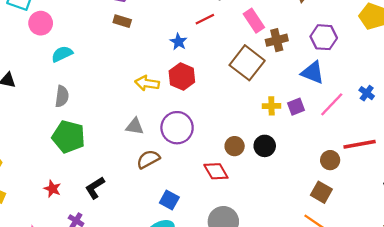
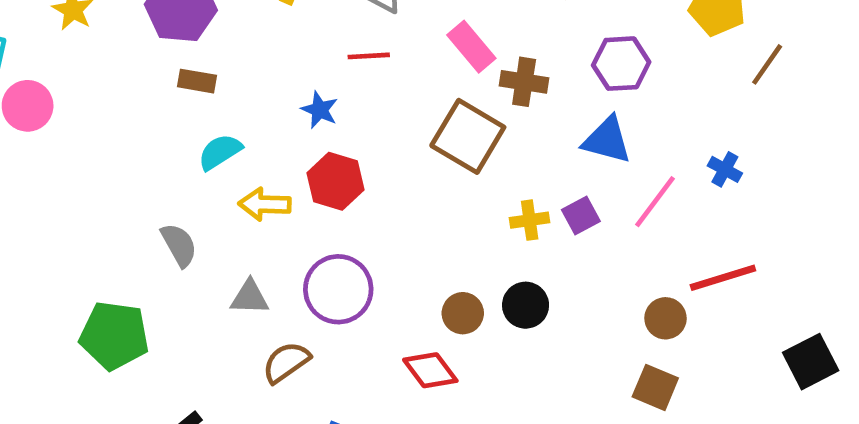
red line: (205, 19) -> (369, 56), turned 30
brown cross: (277, 40) -> (524, 82), turned 30
cyan semicircle: (62, 54) -> (220, 152), moved
gray semicircle: (62, 96) -> (179, 245), moved, turned -30

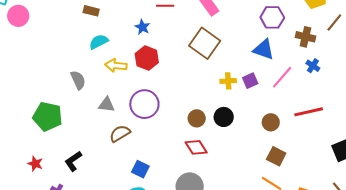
brown cross: (524, 82) -> (306, 37), moved
brown circle: (666, 318) -> (271, 122), moved
red diamond: (430, 370) -> (196, 147), moved

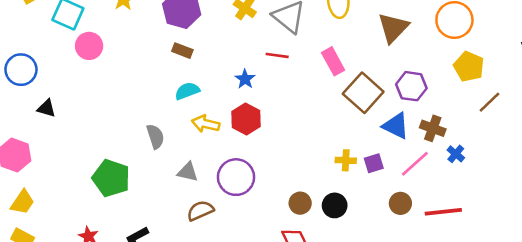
brown cross: (306, 37) -> (433, 128), moved
brown square: (205, 43) -> (363, 93), moved
brown circle: (271, 122) -> (400, 203), moved

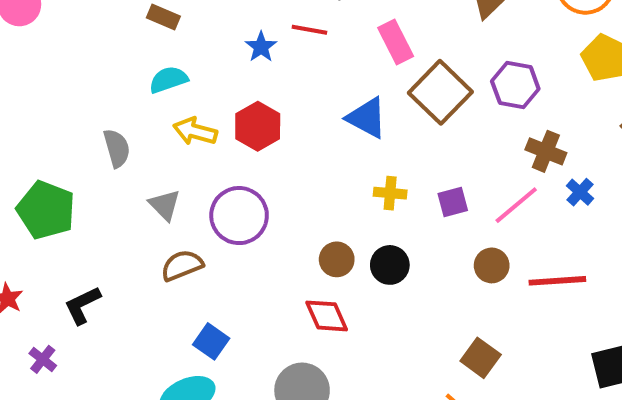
blue star: (245, 79) -> (261, 47), moved
blue triangle: (396, 126) -> (367, 118), moved
yellow cross: (346, 160) -> (390, 193), moved
gray triangle: (188, 172) -> (165, 205), turned 30

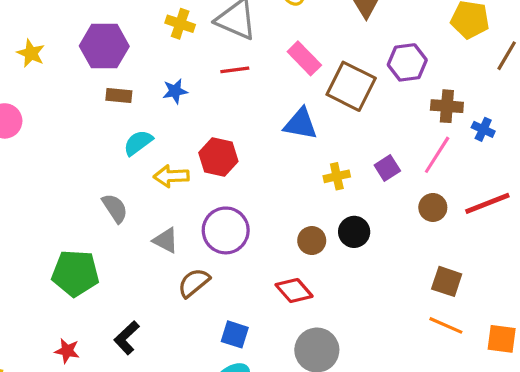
blue star: (261, 47) -> (175, 91), moved, turned -30
red diamond: (327, 316) -> (294, 291), moved

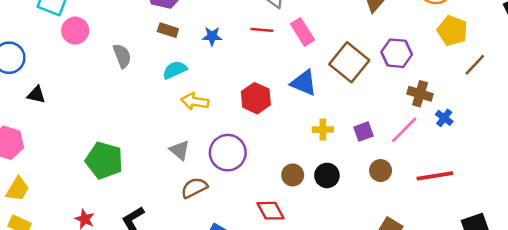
pink rectangle: (304, 58) -> (302, 32), moved
red hexagon: (218, 157) -> (256, 98), moved
brown circle: (433, 207) -> (381, 171), moved
gray semicircle: (115, 208) -> (122, 56), moved

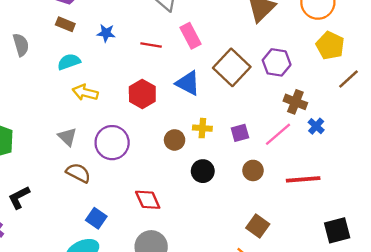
red line: (262, 30) -> (151, 45), moved
brown circle: (293, 175) -> (175, 140), moved
brown semicircle: (194, 188) -> (78, 173), turned 50

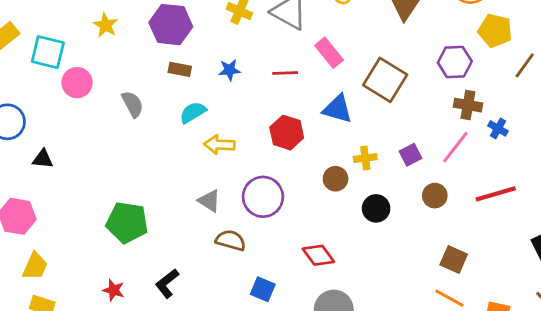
purple hexagon: (277, 62) -> (455, 62), moved

